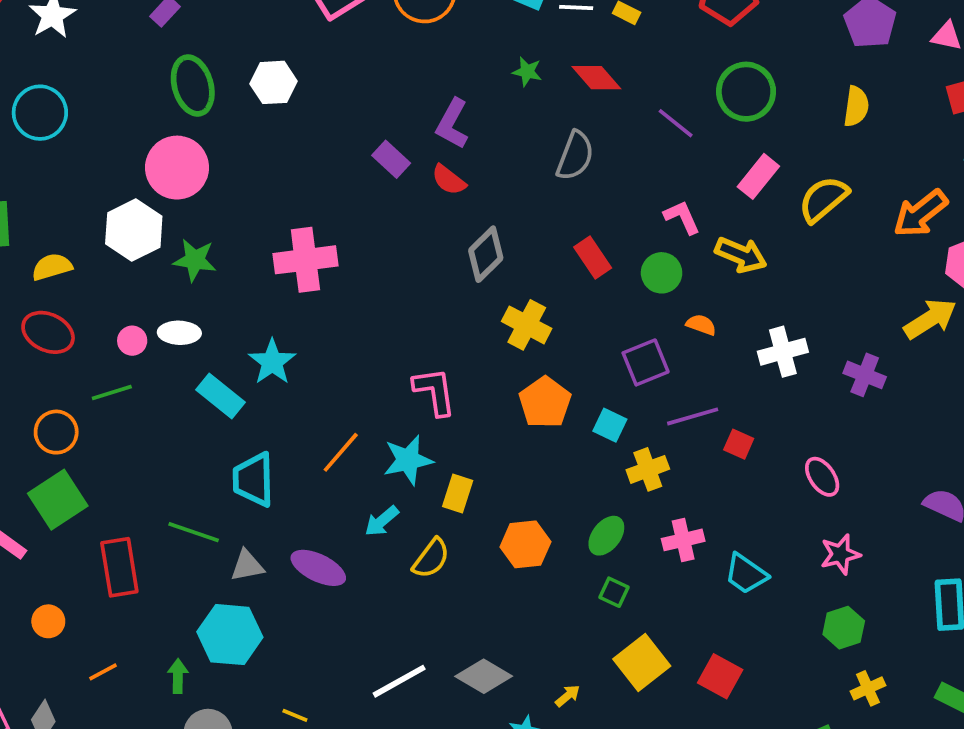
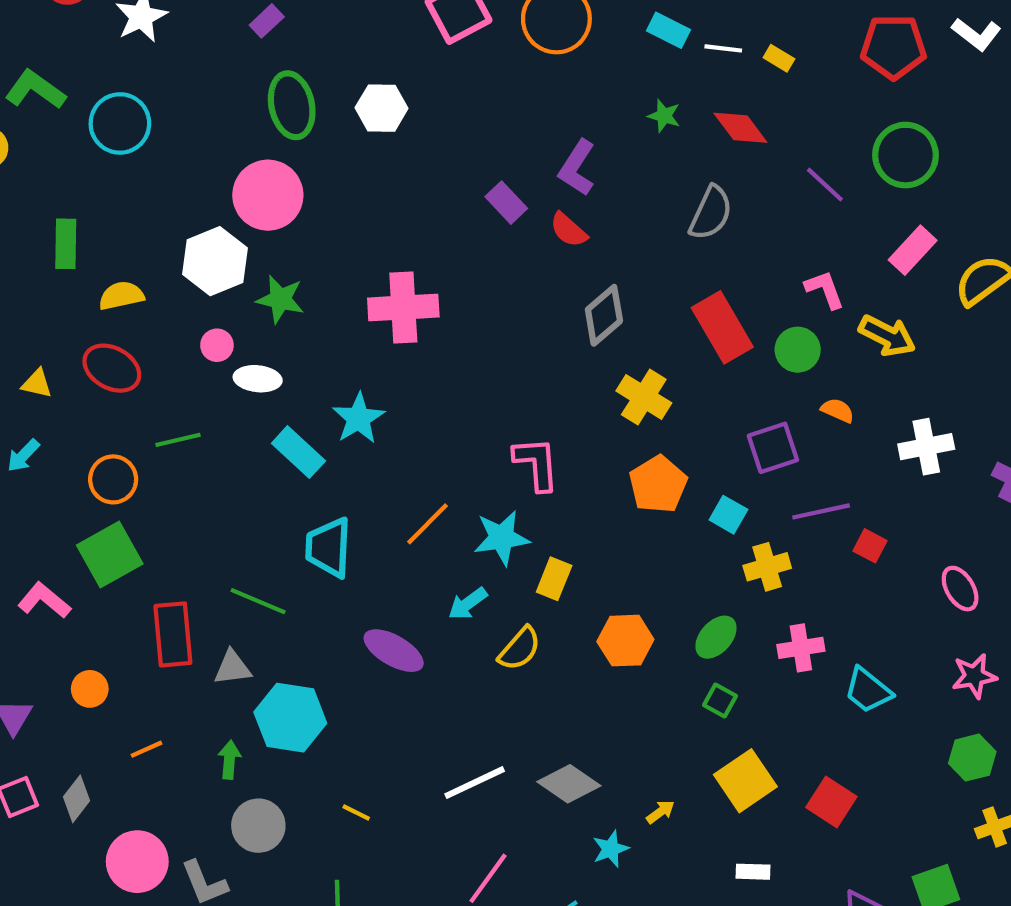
red rectangle: (593, 258) -> (722, 327), size x1.5
pink circle: (132, 341) -> (217, 345), moved
gray triangle: (247, 566) -> (232, 668), moved

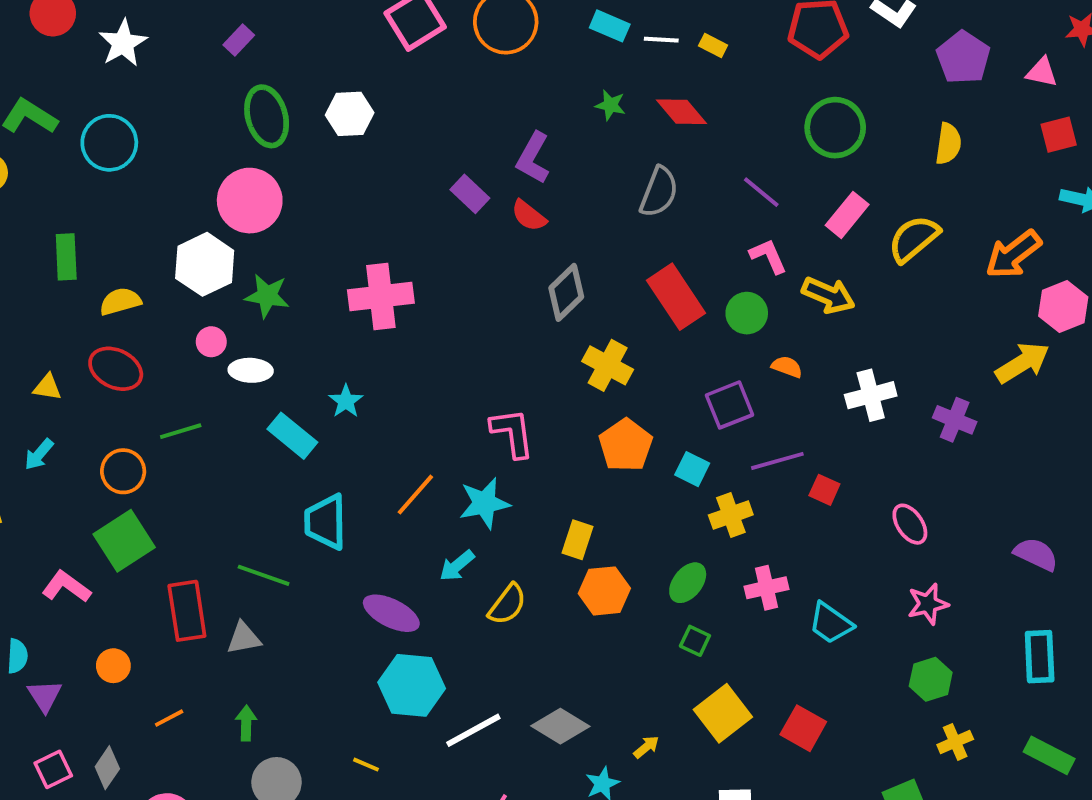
purple line: (825, 185) -> (761, 192), moved
cyan star: (358, 418) -> (346, 401), size x0.7
yellow rectangle: (554, 579) -> (578, 540), moved
cyan hexagon: (290, 718) -> (412, 685), moved

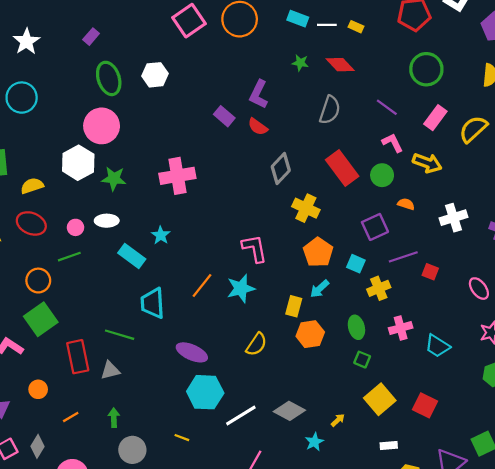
pink circle: (211, 342) -> (75, 227), moved
cyan arrow: (457, 566) -> (319, 289), moved
green ellipse: (688, 583) -> (356, 327), turned -50

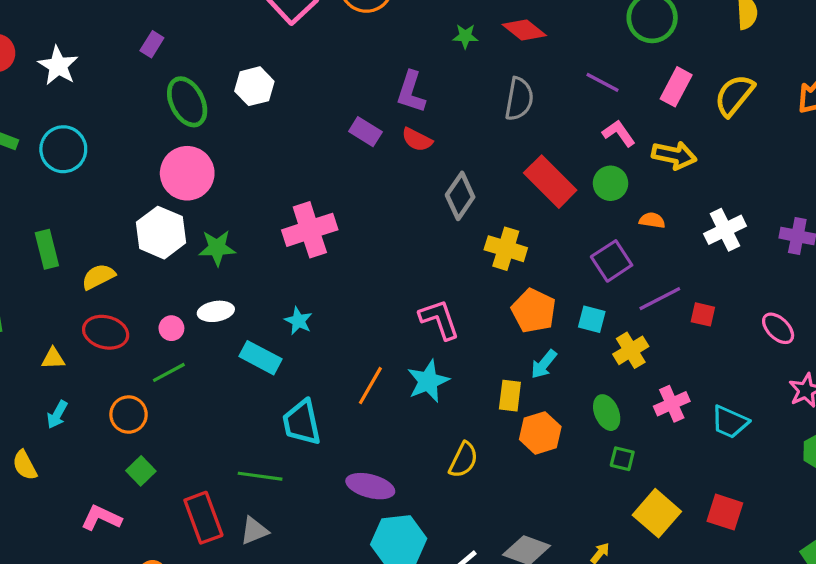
green square: (41, 319) -> (141, 471), size x0.6

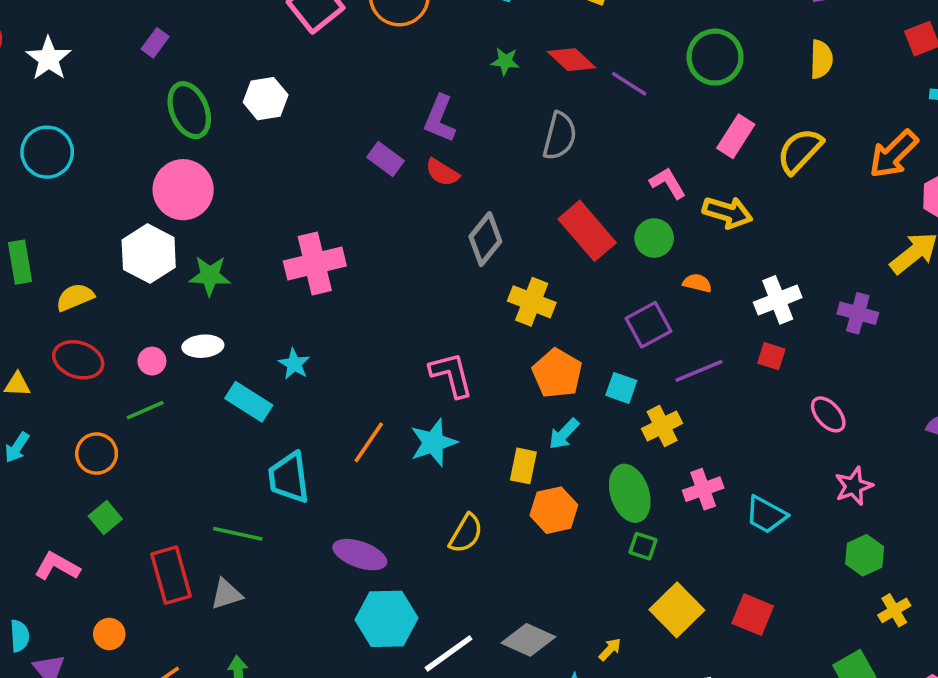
purple line: (602, 82) -> (629, 84), moved
red square: (703, 314) -> (771, 356), moved
green ellipse: (607, 413) -> (630, 493), size x1.4

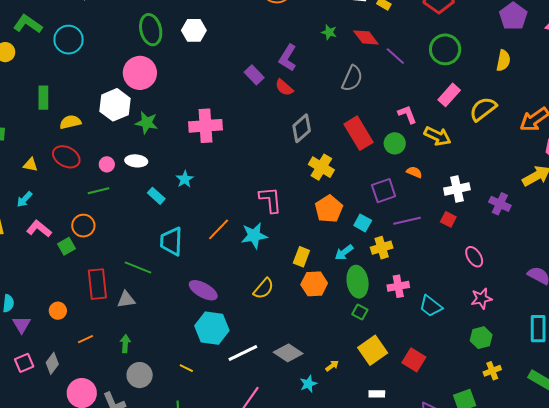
cyan rectangle: (249, 402) -> (156, 196), size x0.7
cyan arrow: (564, 434) -> (344, 252), moved
orange circle: (97, 454) -> (83, 226), moved
pink L-shape: (57, 566) -> (39, 229), moved

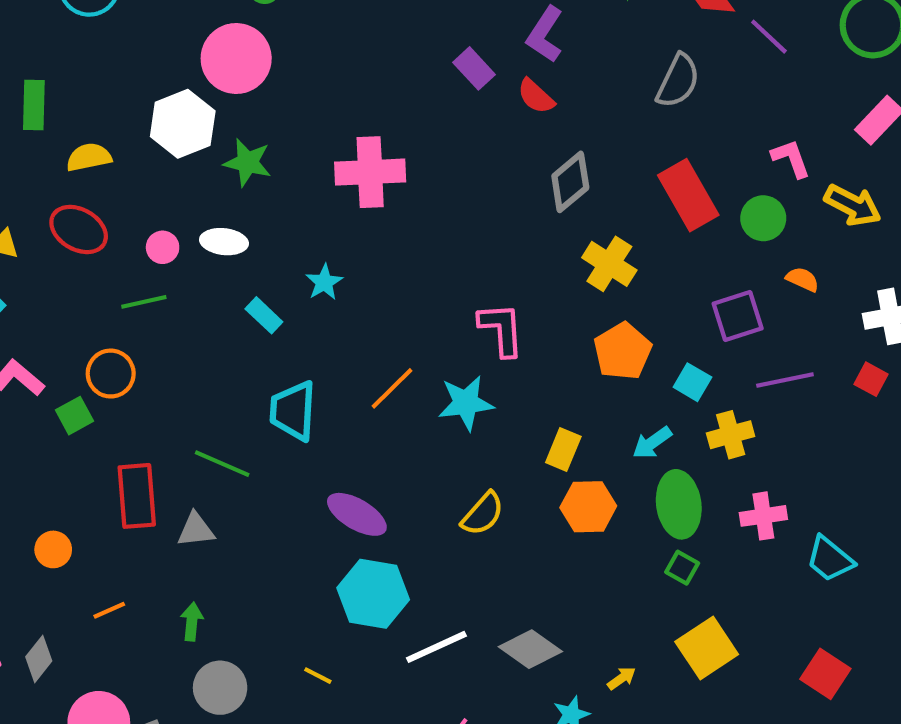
red square: (414, 360) -> (825, 674), moved

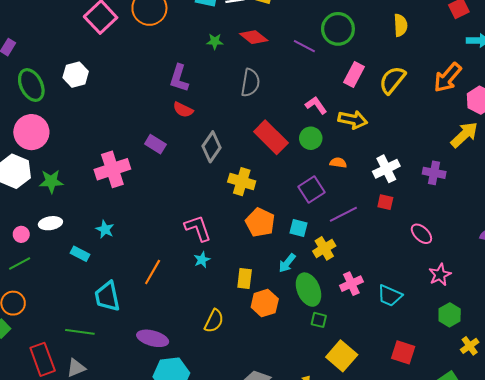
purple line: (769, 37) -> (304, 46), moved
purple rectangle: (474, 68) -> (155, 144), moved
cyan star: (466, 403) -> (202, 260), moved, size x0.6

